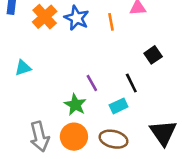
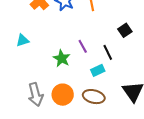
purple line: (92, 83) -> (83, 46), moved
green star: (75, 105) -> (62, 58), moved

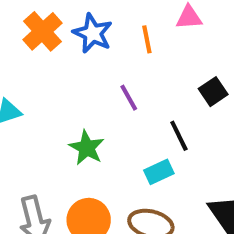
purple line: (83, 46) -> (129, 98), moved

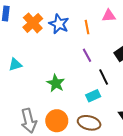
purple line: (129, 98) -> (87, 55), moved

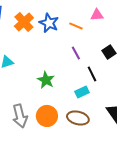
orange line: (87, 27) -> (76, 26), turned -56

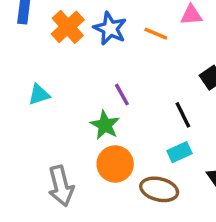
purple line: (76, 53) -> (122, 95), moved
cyan rectangle: (82, 92) -> (179, 152), moved
orange circle: (47, 116) -> (115, 164), moved

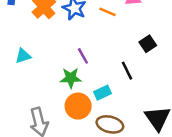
green star: (105, 125) -> (71, 78), turned -30
cyan rectangle: (179, 152) -> (103, 93), moved

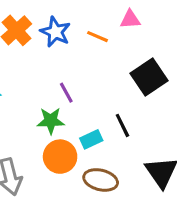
black square: (148, 44) -> (149, 77), size x1.6
black line: (127, 71) -> (122, 125), moved

